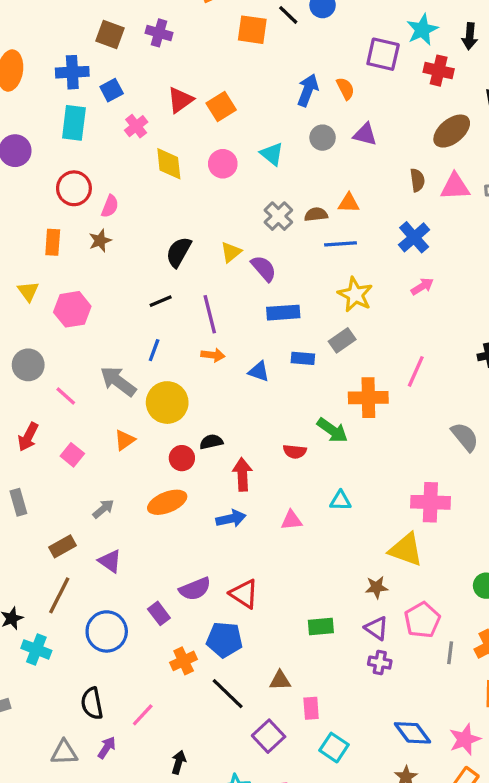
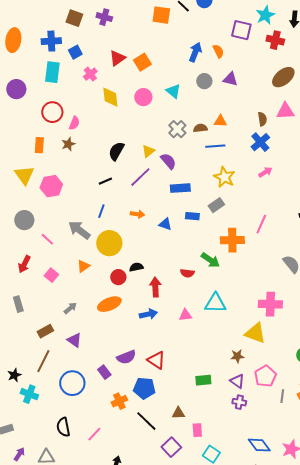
brown semicircle: (417, 180) -> (262, 119), moved
yellow triangle: (28, 291) -> (24, 175), size x1.5
purple line: (210, 314) -> (140, 177), moved, turned 60
cyan triangle: (341, 501) -> (215, 303), size x1.6
purple arrow: (107, 748) -> (19, 454), moved

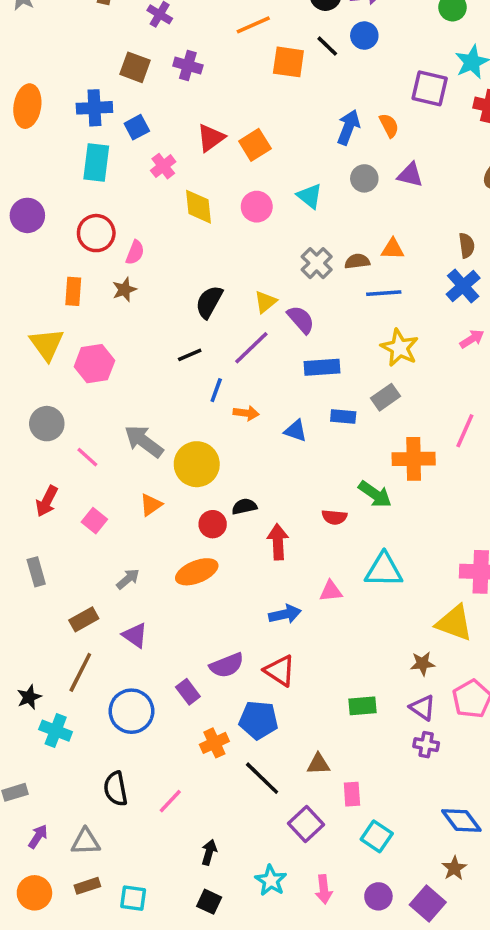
purple circle: (16, 89) -> (27, 215), moved
blue line: (101, 211) -> (216, 390), moved
blue arrow: (148, 314) -> (285, 614), moved

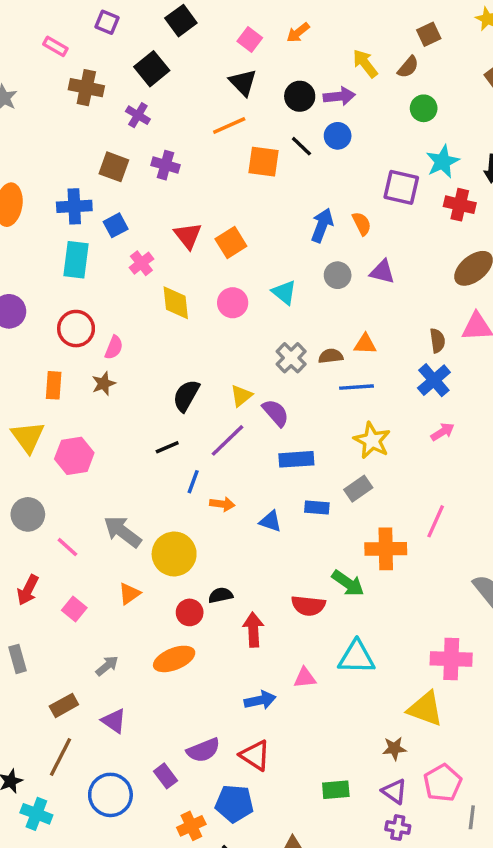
red triangle: (211, 138) -> (188, 236), turned -32
red semicircle: (334, 517) -> (308, 606), size x1.4

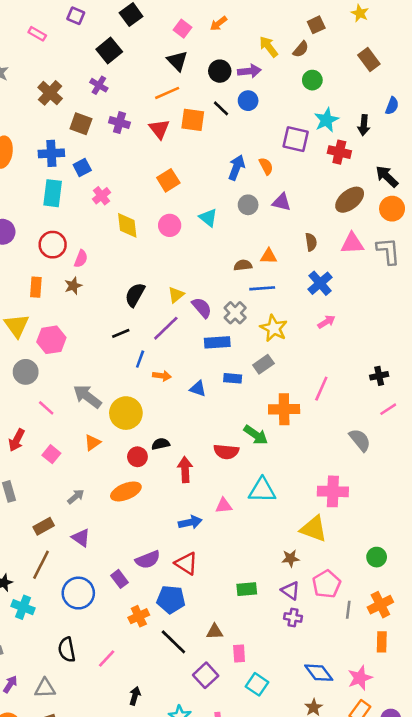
brown cross: (86, 88) -> (50, 93), moved, turned 30
red triangle: (188, 236) -> (159, 129), moved
brown semicircle: (437, 341) -> (311, 242), moved
gray cross: (291, 358) -> (235, 313), moved
gray circle: (28, 514) -> (26, 372), moved

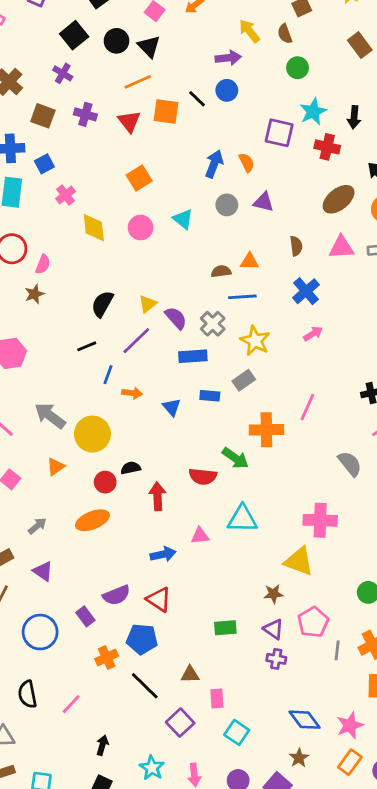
brown semicircle: (301, 49) -> (285, 34), turned 120
black circle: (220, 71) -> (116, 41), moved
blue triangle: (198, 389) -> (172, 407), turned 30

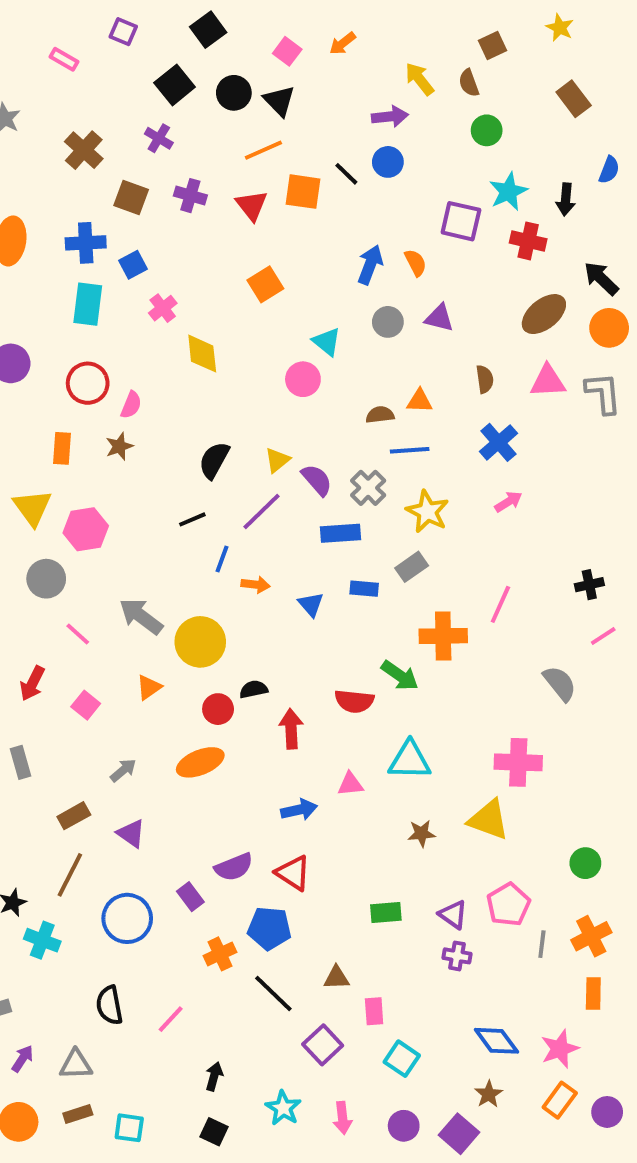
pink circle: (141, 228) -> (303, 379), moved
brown star: (273, 594) -> (421, 833), moved

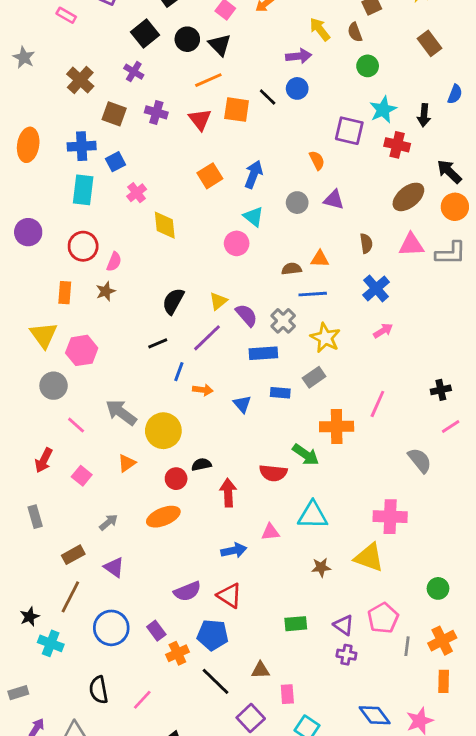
blue arrow: (370, 265) -> (254, 174), moved
gray L-shape: (603, 393) -> (451, 253), turned 96
purple rectangle: (190, 897) -> (156, 631), moved

